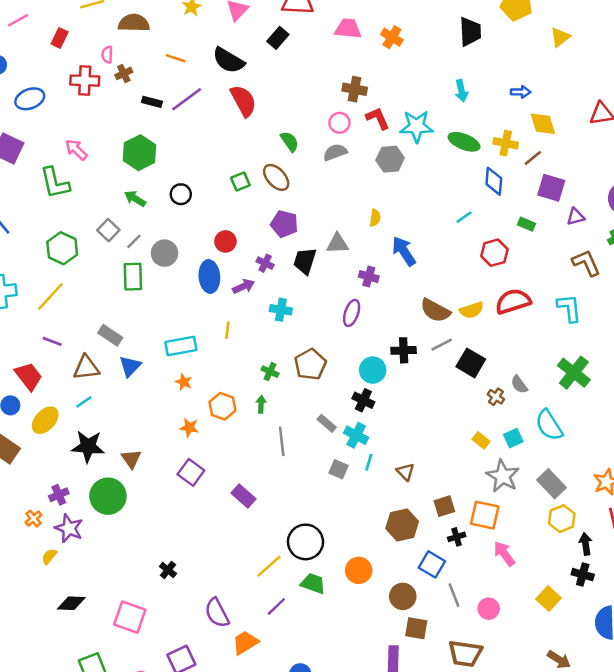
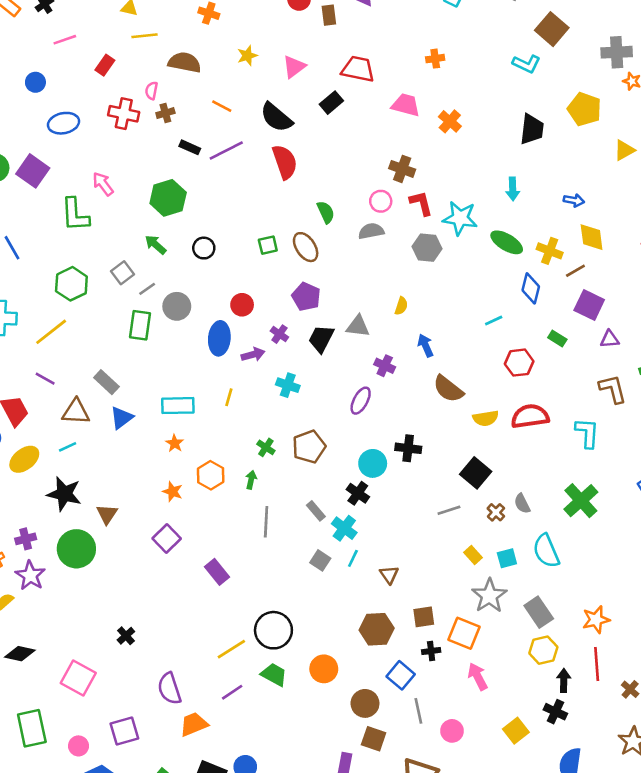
blue arrow: (404, 251) -> (425, 345), size x0.7
brown semicircle: (435, 310) -> (448, 389), moved
gray line: (442, 345) -> (449, 510), moved

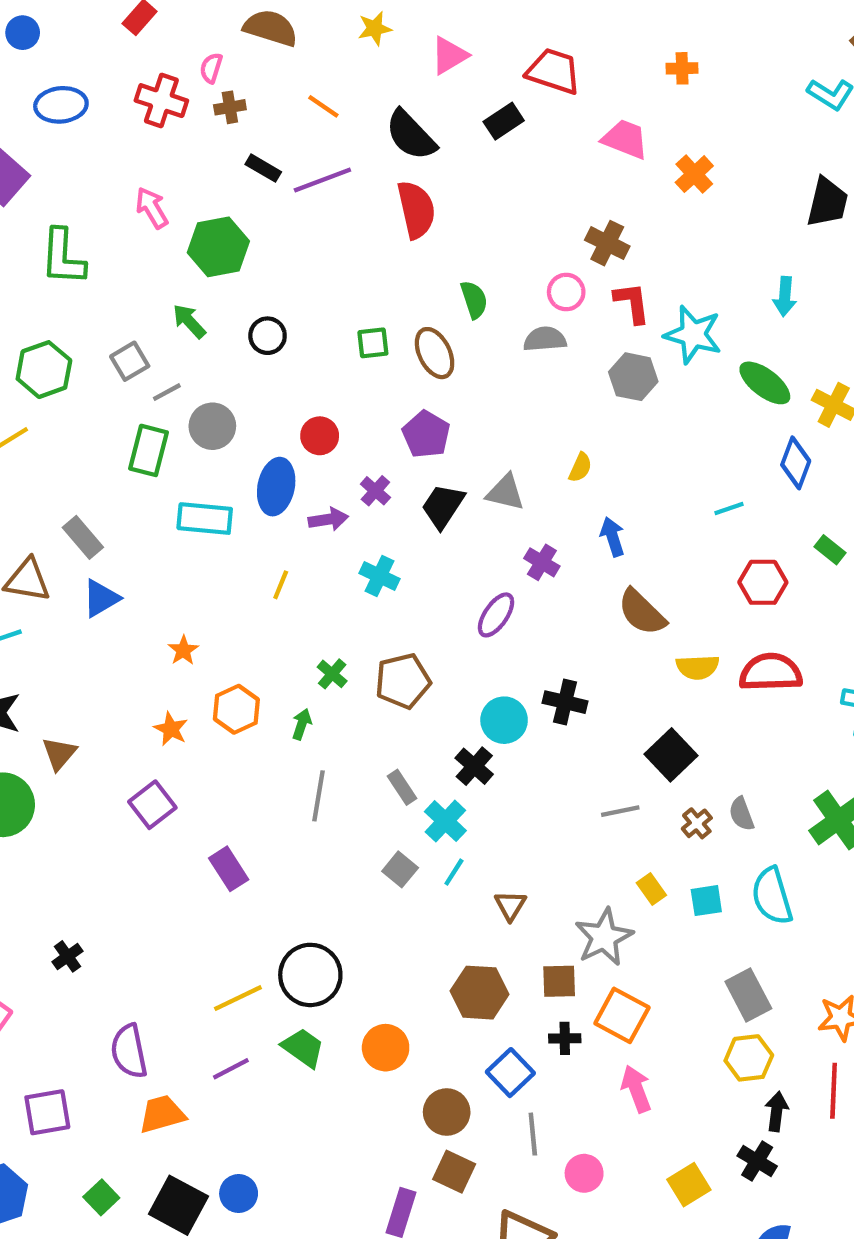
pink arrow: (103, 184) -> (152, 208), moved
cyan rectangle: (178, 406) -> (205, 519), moved
gray star: (489, 596) -> (604, 937), moved

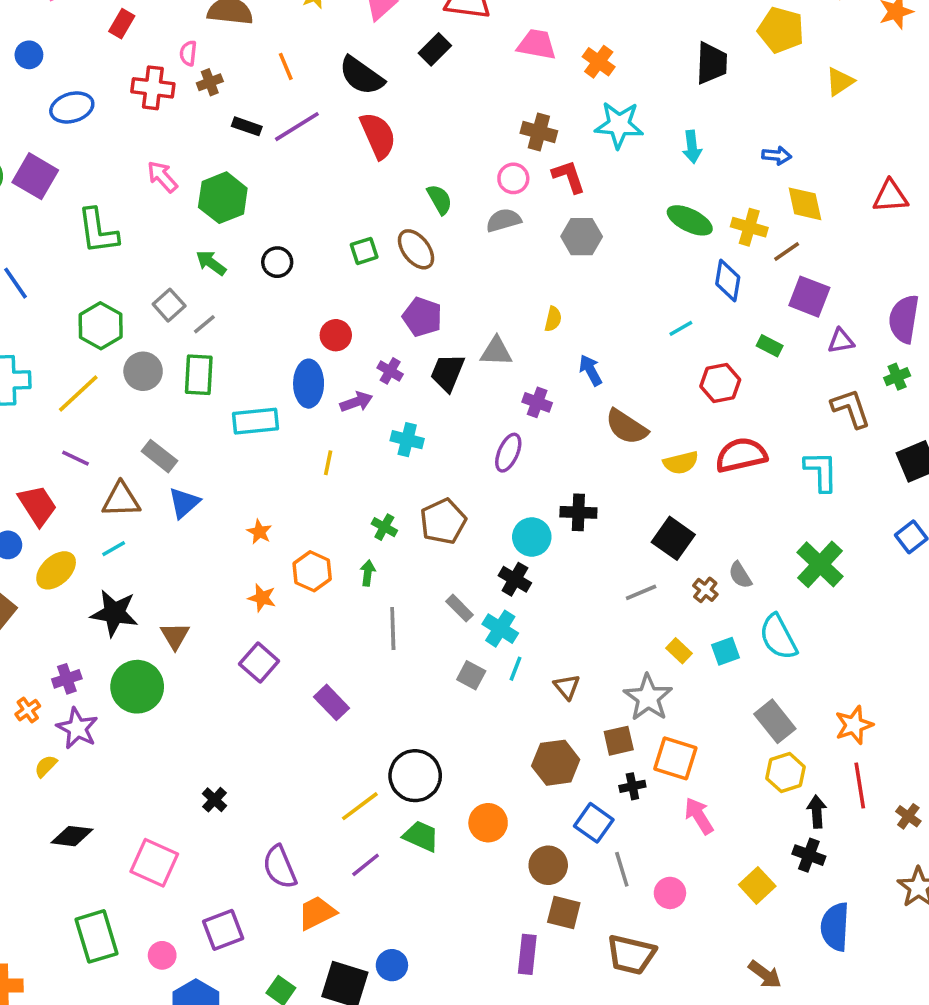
orange line: (323, 106) -> (286, 66), turned 44
cyan star: (693, 335) -> (619, 125), moved
gray circle: (212, 426) -> (143, 371), moved

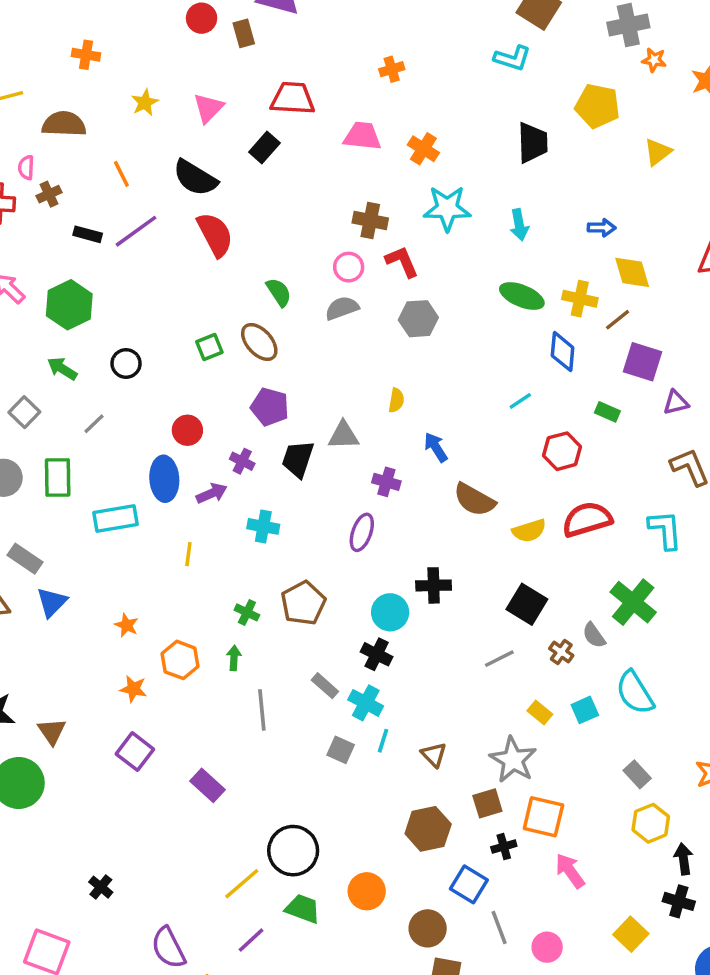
gray line: (204, 324) -> (94, 424), moved
green cross: (820, 564) -> (633, 602), moved
gray rectangle: (775, 721) -> (637, 774), size x0.7

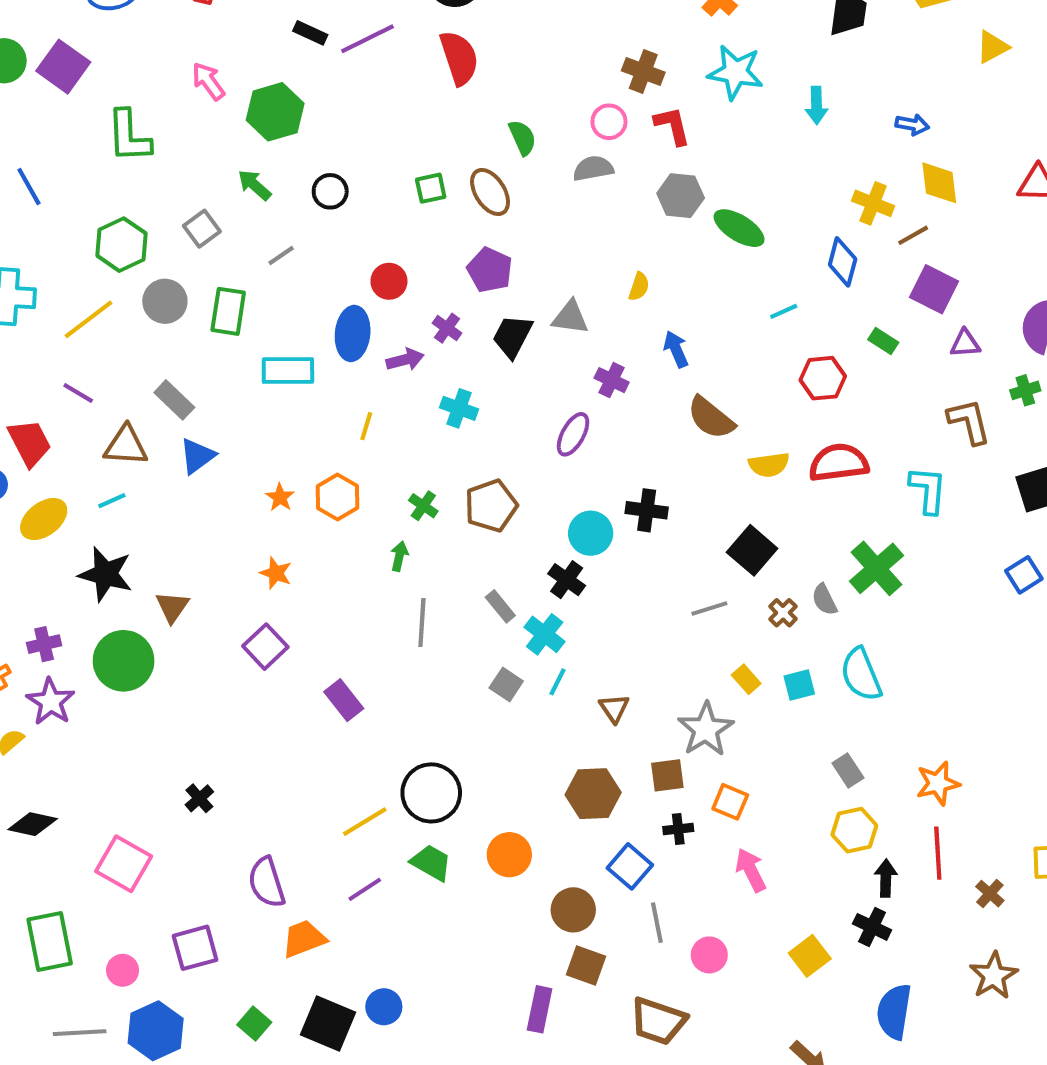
green ellipse: (522, 296) -> (739, 228), moved
orange hexagon: (180, 660) -> (337, 497), moved
orange square: (543, 817) -> (730, 802), size x0.7

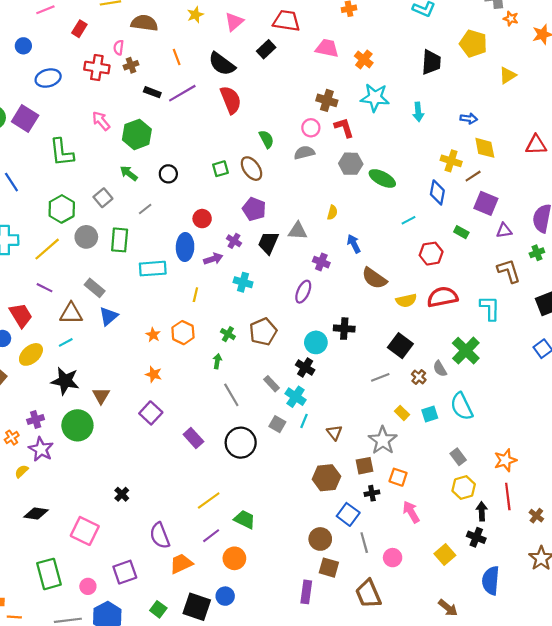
gray line: (422, 623) -> (231, 395), turned -30
black circle: (431, 793) -> (241, 443), moved
orange circle: (509, 855) -> (234, 558), moved
brown trapezoid: (658, 1021) -> (368, 594), turned 52

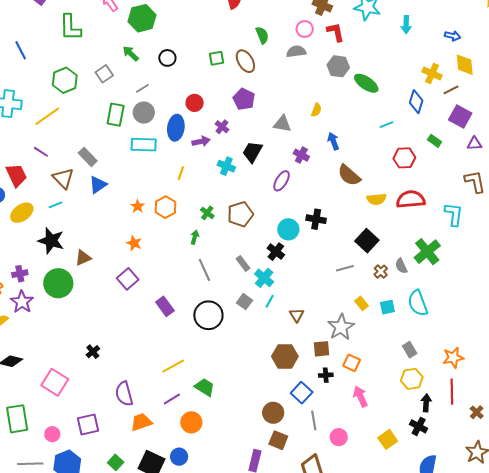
gray circle: (86, 237) -> (144, 113), moved
black trapezoid: (268, 243) -> (252, 152), moved
brown triangle: (71, 313) -> (63, 178), turned 40
brown triangle: (101, 396) -> (83, 258), turned 30

